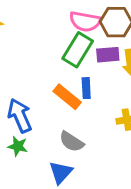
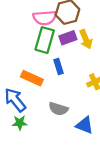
orange rectangle: (67, 97) -> (32, 78), moved
blue triangle: (61, 172) -> (85, 125), moved, turned -36

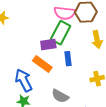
purple rectangle: (68, 38) -> (48, 45), moved

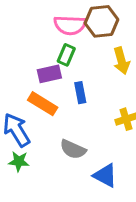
green rectangle: (61, 33) -> (66, 55), size x0.6

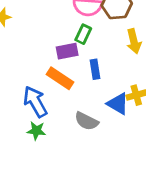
blue triangle: (105, 175) -> (118, 104), moved

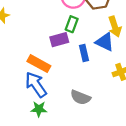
orange rectangle: (60, 78) -> (39, 64), moved
blue triangle: (118, 104) -> (105, 42), moved

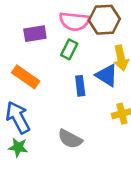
purple rectangle: (59, 40) -> (35, 34), moved
orange rectangle: (39, 64) -> (26, 77), moved

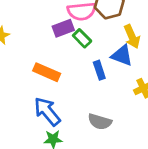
purple rectangle: (35, 34) -> (63, 28), moved
green rectangle: (69, 49) -> (82, 38), turned -60

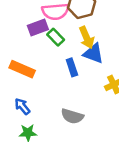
yellow arrow: (132, 37) -> (87, 37), moved
blue arrow: (47, 111) -> (22, 106), size x0.6

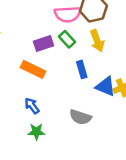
purple rectangle: (38, 28) -> (44, 44), moved
blue triangle: (93, 53) -> (106, 86), moved

